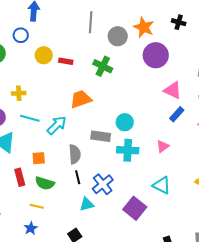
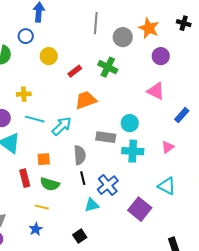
purple circle: (156, 55) -> (161, 56), size x0.7
red rectangle: (66, 61) -> (75, 71), moved, turned -48
pink triangle: (173, 90) -> (156, 91), moved

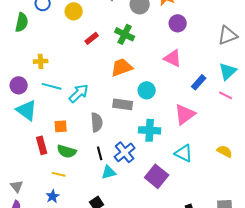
yellow circle: (49, 56) -> (74, 11), moved
orange trapezoid: (86, 100) -> (122, 67), moved
pink triangle: (168, 147) -> (185, 114), size x1.6
cyan cross: (133, 151) -> (150, 130), moved
black line: (83, 178) -> (100, 153), moved

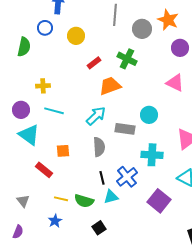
orange trapezoid: (122, 67) -> (110, 86), moved
cyan arrow: (79, 93) -> (96, 116), moved
red rectangle: (42, 145) -> (44, 170), turned -36
green semicircle: (67, 151) -> (84, 201), moved
gray triangle: (17, 186) -> (23, 201), moved

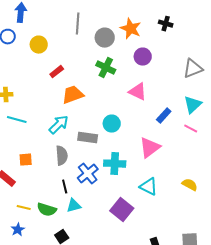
green cross: (127, 59) -> (106, 68), moved
blue cross: (127, 177) -> (88, 174), moved

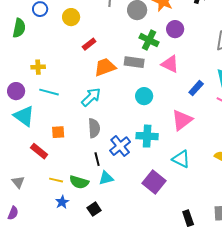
green cross: (106, 68) -> (149, 40), moved
gray rectangle: (88, 138) -> (134, 62), moved
blue star: (18, 230) -> (62, 202), moved

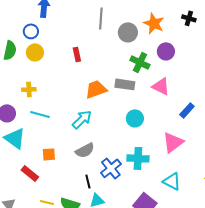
yellow circle: (71, 17) -> (35, 52), moved
red rectangle: (89, 44) -> (77, 54), moved, turned -64
gray semicircle: (94, 128) -> (85, 150), turned 66

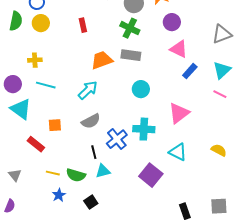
green cross: (140, 62) -> (130, 28), moved
pink triangle: (161, 86) -> (179, 49), moved
blue rectangle: (187, 110) -> (190, 71), moved

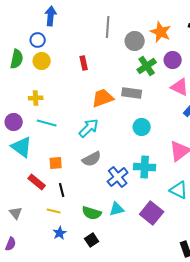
green cross: (130, 28) -> (147, 66), moved, turned 30
black line: (94, 152) -> (62, 190), moved
cyan triangle: (103, 171) -> (117, 209), moved
green semicircle: (76, 175) -> (92, 213), moved

